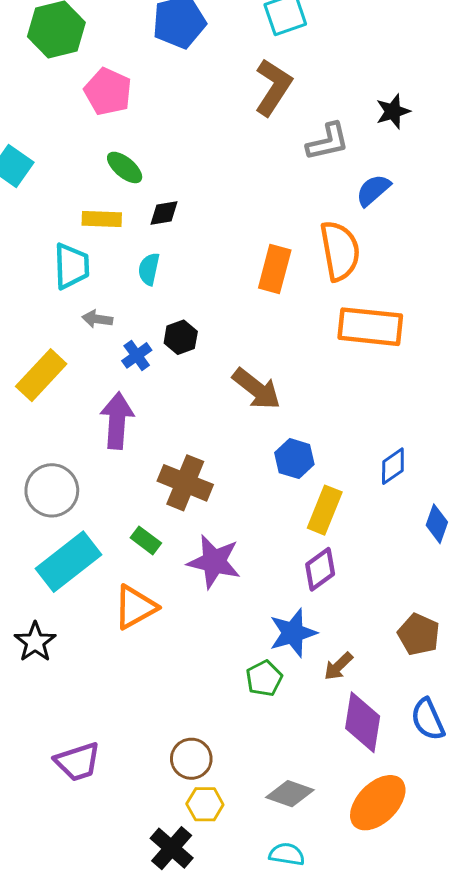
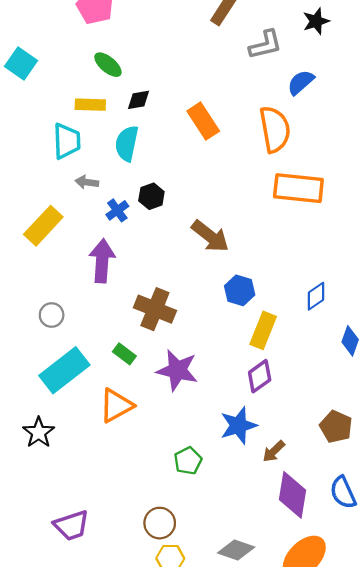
cyan semicircle: (149, 269) -> (127, 143), size x1.4
orange rectangle: (275, 269) -> (203, 121), moved, turned -48
gray circle: (52, 490) -> (52, 315), size x0.6
green pentagon: (264, 678) -> (188, 461), moved

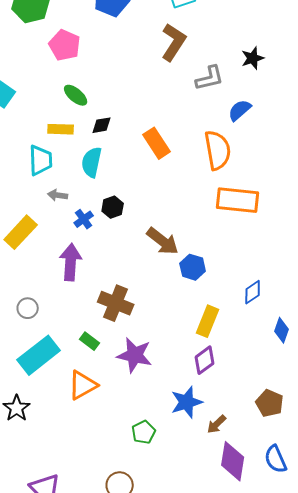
blue hexagon: (240, 290) -> (193, 267), moved

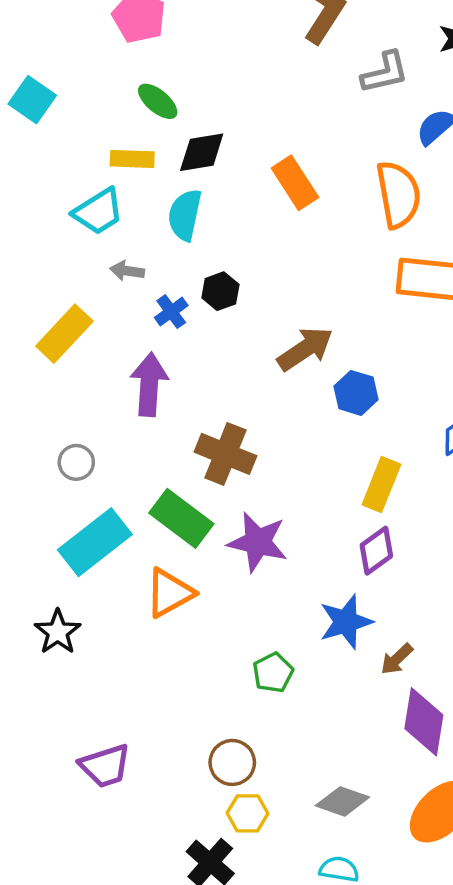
black diamond: (102, 125) -> (202, 152), size x1.4
cyan trapezoid: (41, 160) -> (98, 211), turned 60
brown arrow: (163, 241) -> (305, 349), turned -72
green rectangle: (90, 341) -> (181, 518), size x1.8

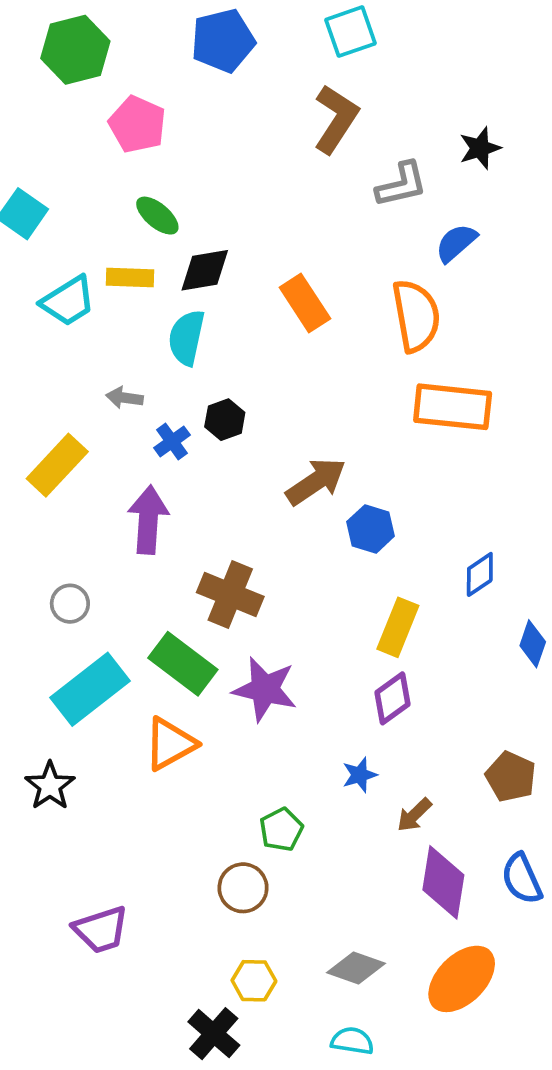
cyan trapezoid: (98, 211) -> (68, 301), moved
blue star: (346, 622) -> (360, 775), size x0.6
brown circle: (232, 762) -> (243, 888), moved

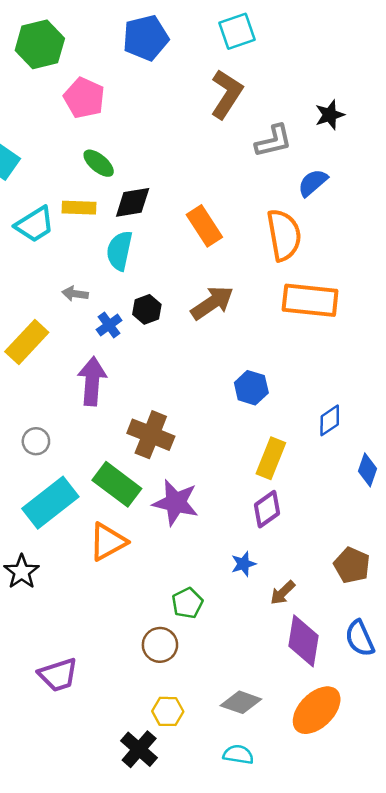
brown arrow: (316, 482) -> (212, 303), moved

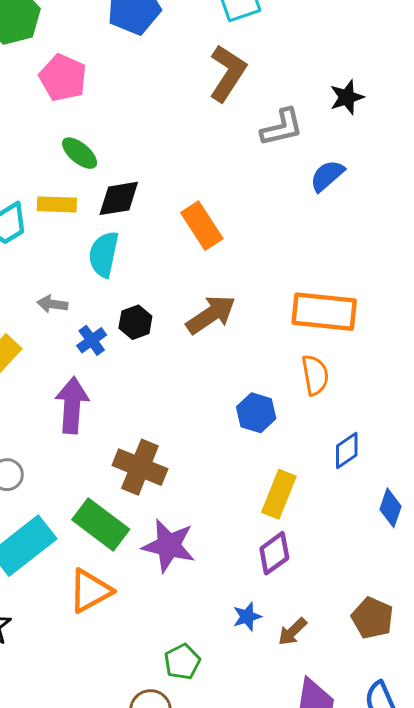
orange semicircle: (284, 235) -> (315, 375), moved, size x0.7
brown arrow: (283, 593) -> (292, 632), moved

